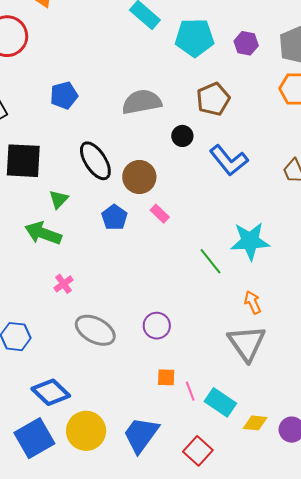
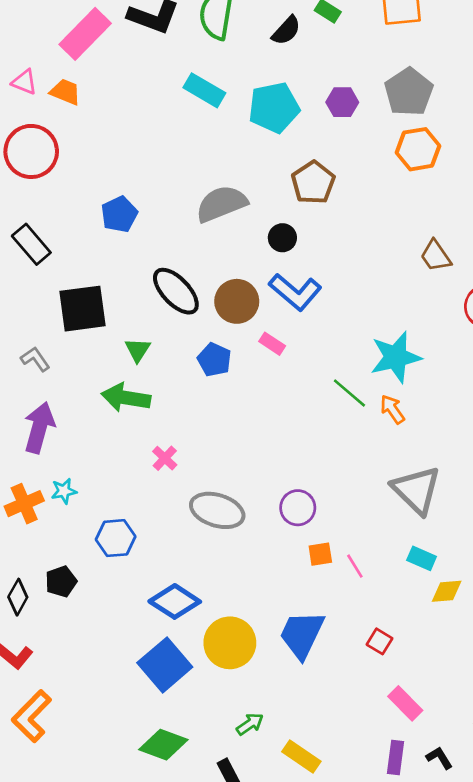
blue L-shape: (229, 160) -> (295, 292), moved
orange arrow: (253, 302) -> (392, 409), moved
purple circle: (157, 326) -> (298, 508), moved
cyan rectangle: (220, 402) -> (422, 558), moved, size x0.7
red square: (198, 451) -> (379, 641), size x0.7

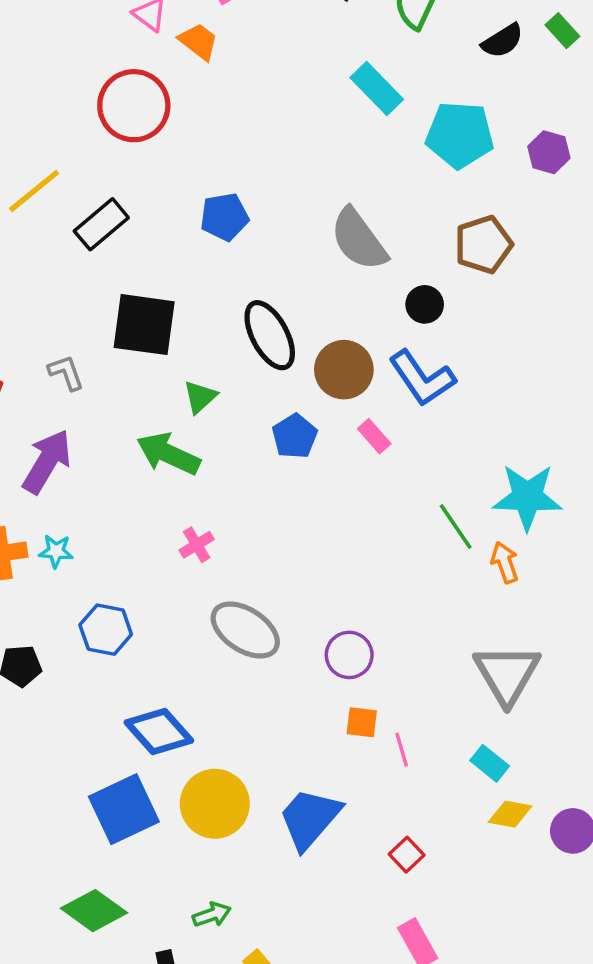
gray semicircle: (221, 204) -> (359, 239), turned -120
black rectangle: (31, 244) -> (101, 224), turned 75

